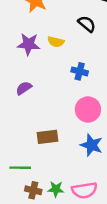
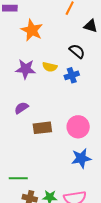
blue cross: (80, 71) -> (72, 75), moved, turned -32
brown rectangle: (48, 137) -> (42, 128), moved
blue star: (92, 145) -> (81, 158), turned -30

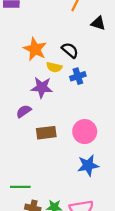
orange star: (32, 30) -> (35, 49), moved
black semicircle: (77, 51) -> (70, 50), moved
purple star: (26, 69) -> (42, 88), moved

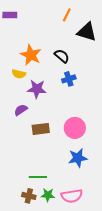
black triangle: (98, 23) -> (87, 32), size x1.5
yellow semicircle: (54, 67) -> (19, 74), moved
green line: (20, 187) -> (38, 177), moved

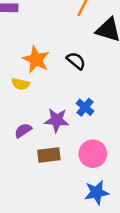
blue cross: (69, 79) -> (85, 107), moved, turned -32
purple star: (37, 89) -> (57, 120), moved

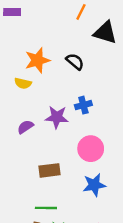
orange star: (36, 59) -> (37, 60), turned 30
blue cross: (85, 107) -> (83, 105), turned 35
brown rectangle: (49, 155) -> (50, 170), moved

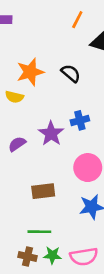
purple star: (57, 117) -> (51, 134), turned 30

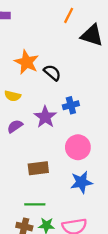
orange star: (30, 72) -> (27, 62), turned -30
black semicircle: (71, 73) -> (52, 73), moved
yellow semicircle: (14, 97) -> (13, 96), moved

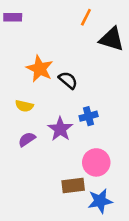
brown rectangle: (38, 168) -> (73, 186), moved

